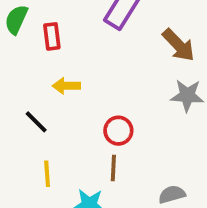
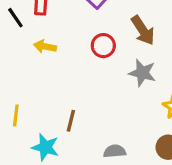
black line: (36, 122) -> (15, 18), moved
red circle: (118, 131) -> (103, 46), moved

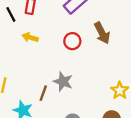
gray star: (142, 73) -> (63, 82), moved

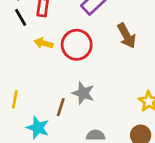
red circle: (72, 41) -> (77, 45), moved, size x1.5

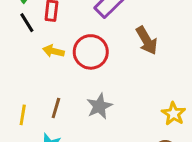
gray star: (83, 93) -> (99, 106), turned 30
brown line: (61, 107) -> (56, 108), moved

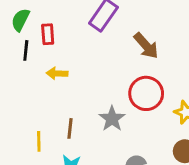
black line: (27, 23) -> (26, 50), turned 48
red circle: (91, 52) -> (146, 93), moved

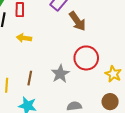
brown arrow: (146, 46) -> (77, 21), moved

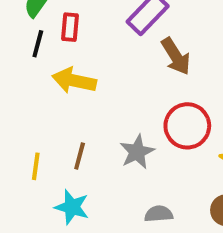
yellow arrow: (24, 38) -> (74, 81), size x1.5

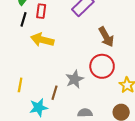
brown arrow: (176, 56) -> (106, 37), moved
brown line: (80, 156) -> (55, 93), moved
cyan star: (72, 207) -> (39, 108), turned -30

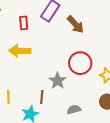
red rectangle: (41, 11) -> (24, 23), moved
brown arrow: (106, 37) -> (75, 24), moved

